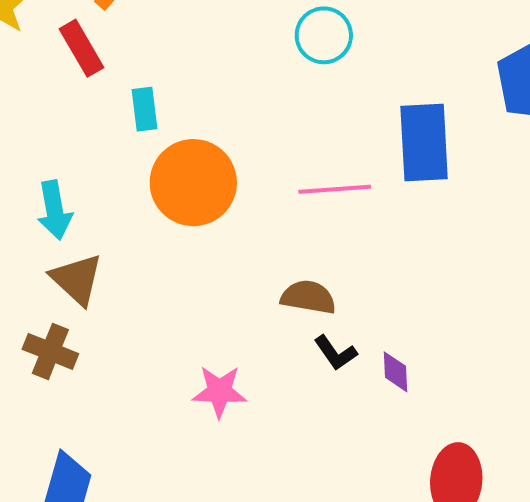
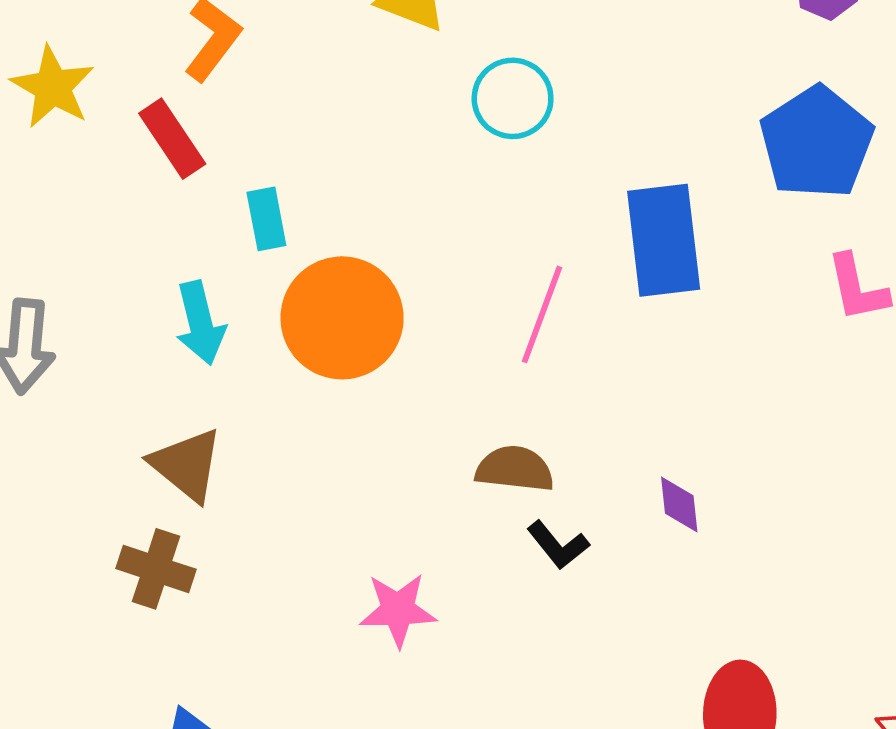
pink line: (335, 189) -> (542, 314), turned -62
cyan arrow: (54, 210) -> (200, 323), moved
purple diamond: (396, 372) -> (679, 505), moved

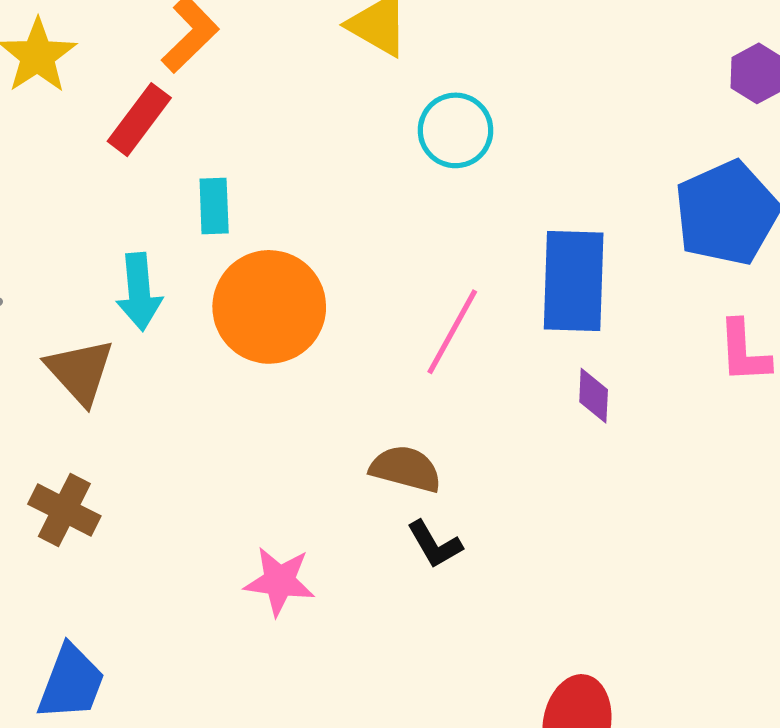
red rectangle: (172, 139) -> (139, 120), turned 62
brown triangle: (187, 465) -> (80, 371), moved
purple diamond: (679, 505) -> (594, 396), moved

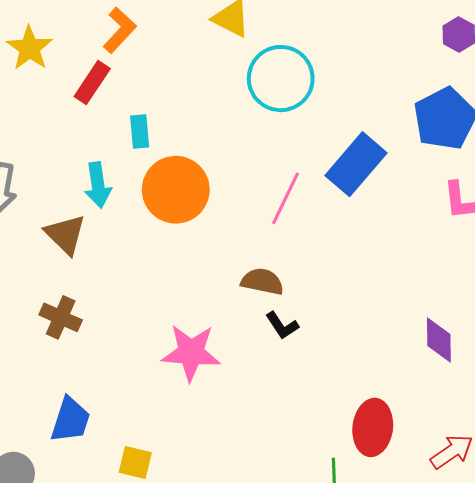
cyan circle: (455, 130) -> (281, 79), size x1.5
blue rectangle: (574, 281) -> (356, 164), turned 42
purple diamond: (594, 396) -> (439, 340), moved, size x1.4
pink star: (279, 581) -> (191, 353), size x1.4

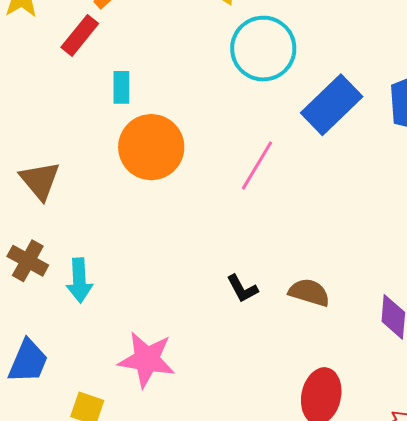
blue rectangle: (356, 164) -> (332, 105), moved
cyan arrow: (98, 185) -> (79, 280), moved
brown semicircle: (262, 281) -> (309, 292), moved
pink star: (191, 353) -> (147, 360), moved

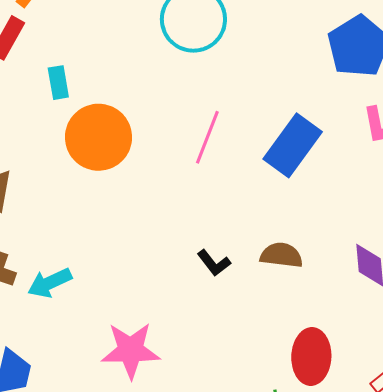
blue rectangle: (332, 105) -> (293, 145), moved
cyan arrow: (79, 280) -> (50, 283), turned 78

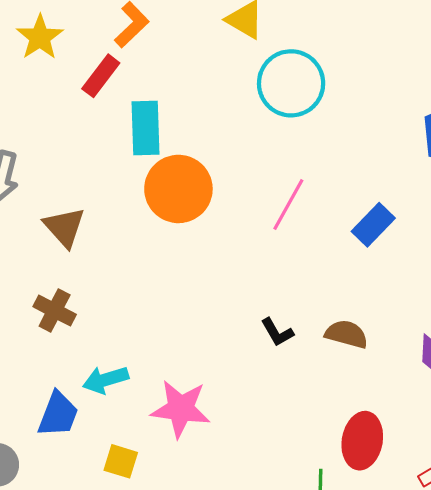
cyan rectangle: (58, 83) -> (146, 128), size x1.6
blue rectangle: (293, 145) -> (373, 225), size x0.7
cyan arrow: (50, 283) -> (106, 380), moved

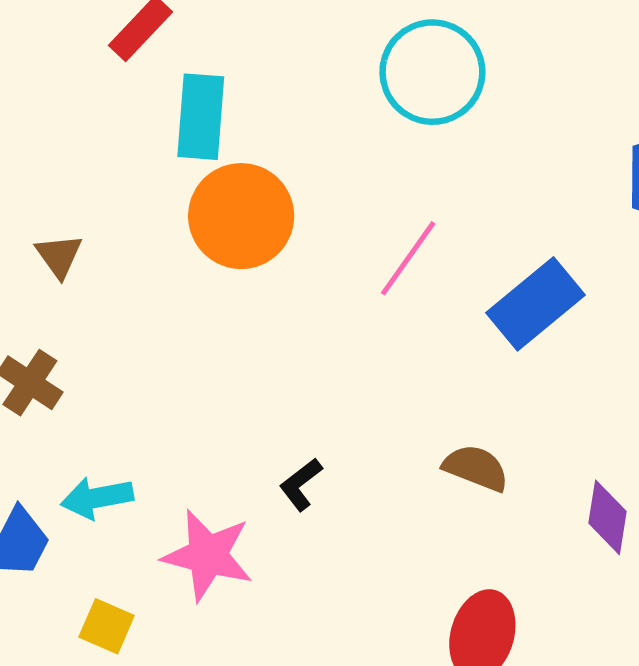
blue rectangle: (373, 225) -> (536, 304), size x1.4
brown triangle: (64, 227) -> (59, 256), size x0.7
black L-shape: (277, 332) -> (301, 484), moved, turned 76

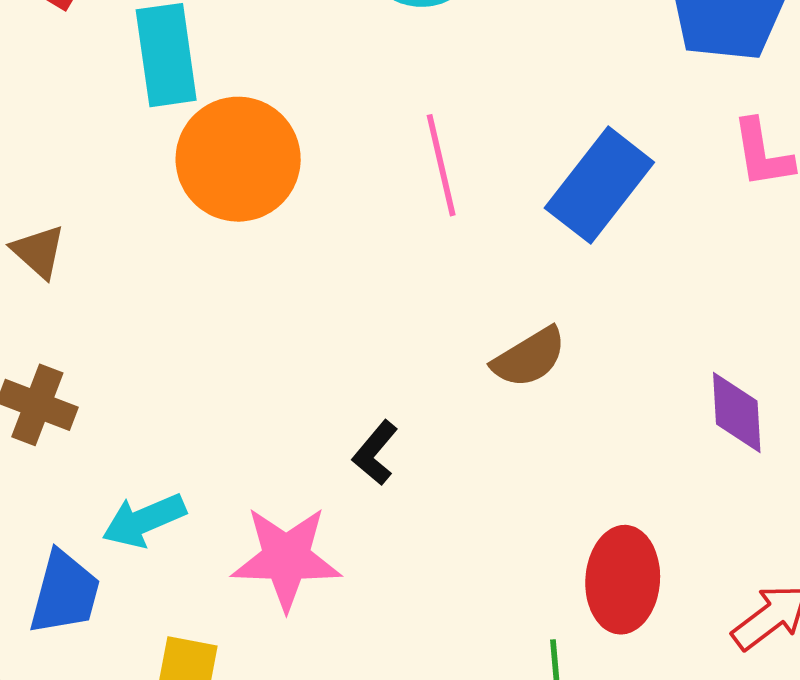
pink line: (408, 258) -> (441, 165), turned -36
brown semicircle: (476, 468) -> (529, 357), moved, turned 140

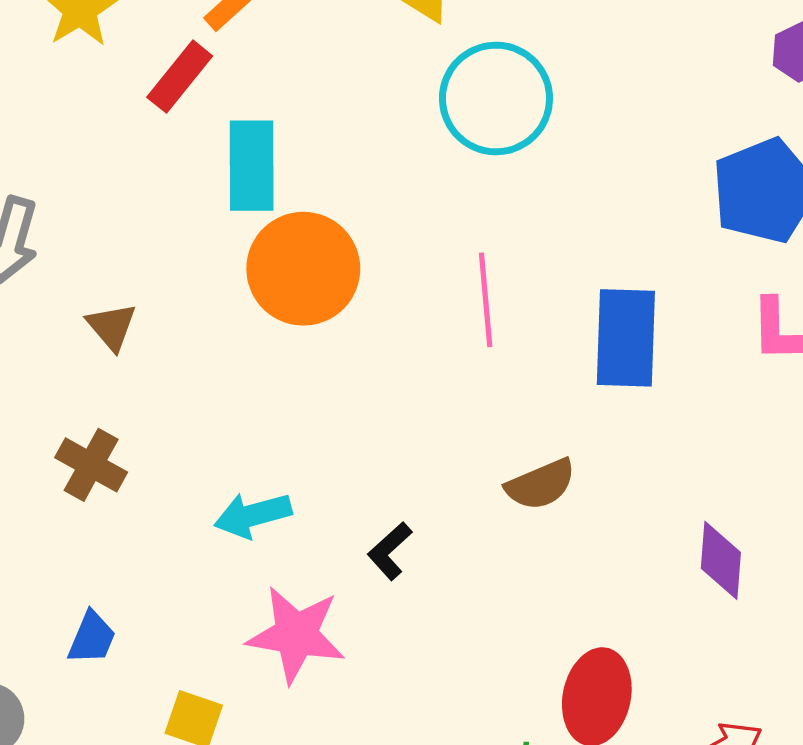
blue rectangle: (599, 185) -> (626, 338), turned -44
cyan arrow: (144, 520) -> (253, 515), moved
blue trapezoid: (65, 593) -> (92, 638), size x0.7

